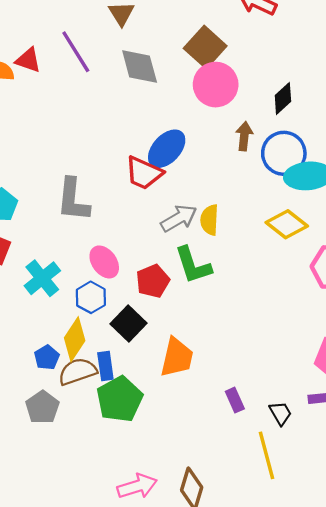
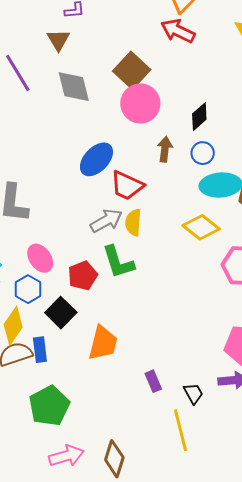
blue circle: (284, 153) -> (203, 153), moved, size x0.6
red trapezoid: (144, 173) -> (127, 186), moved
green pentagon: (120, 399) -> (49, 406), moved

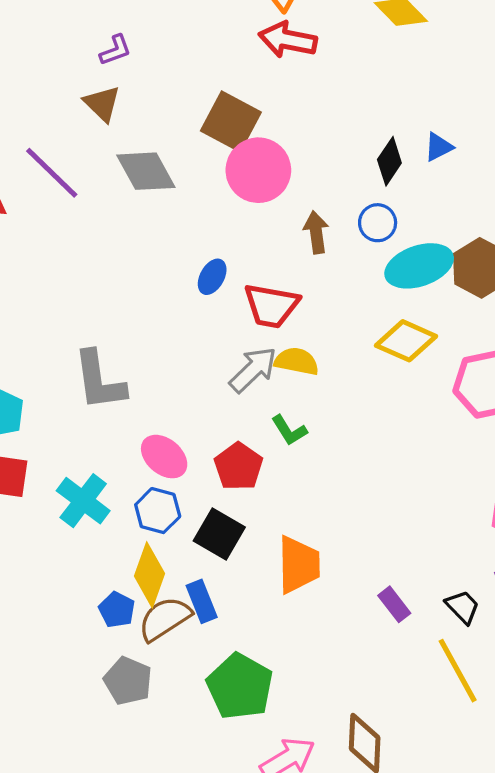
black diamond: (199, 117) -> (389, 161), moved
blue ellipse: (96, 159) -> (212, 277), size x0.6
yellow semicircle: (133, 222) -> (297, 361), turned 112
green L-shape: (118, 262) -> (289, 430), size x0.6

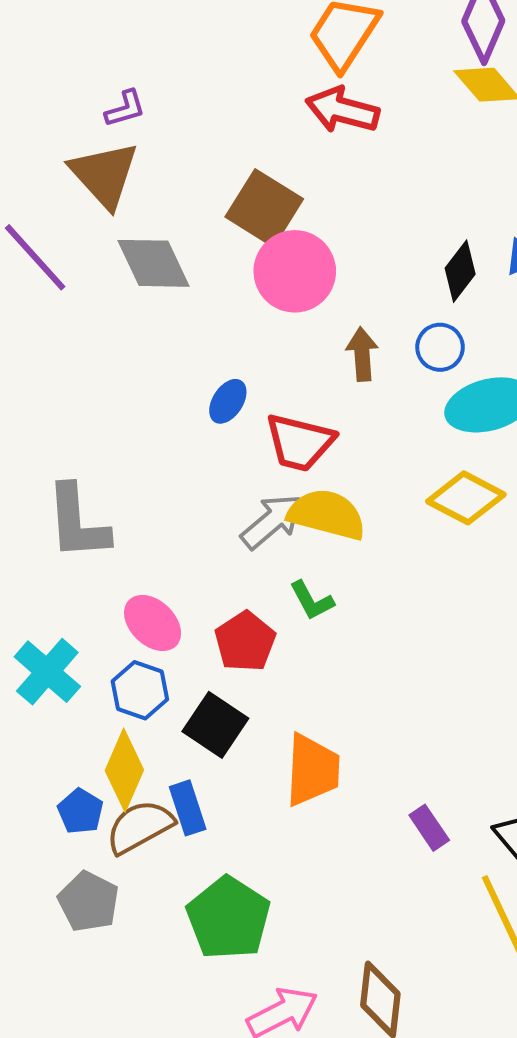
brown triangle: (102, 104) -> (104, 175), size x1.5
yellow semicircle: (297, 361) -> (327, 514), size x1.4

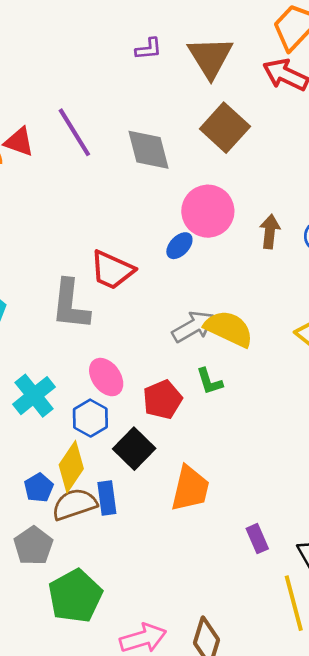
brown triangle: (104, 175) -> (210, 57), moved
pink circle: (295, 271) -> (208, 211), moved
red trapezoid: (300, 442) -> (112, 270), moved
green pentagon: (228, 918) -> (75, 596), moved

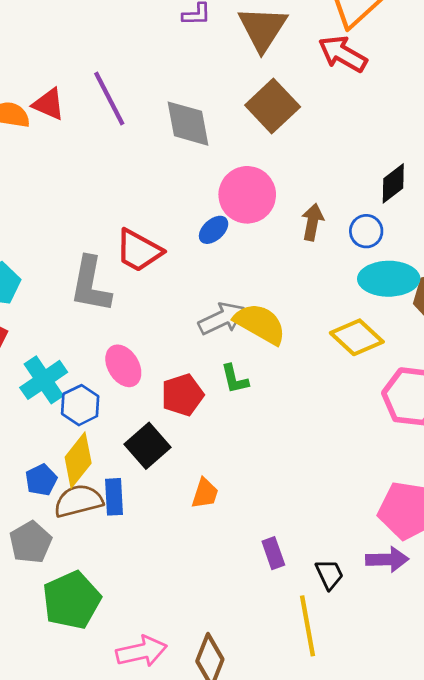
blue hexagon: (90, 418) -> (80, 405), moved
orange trapezoid: (190, 488) -> (205, 493), size x0.6

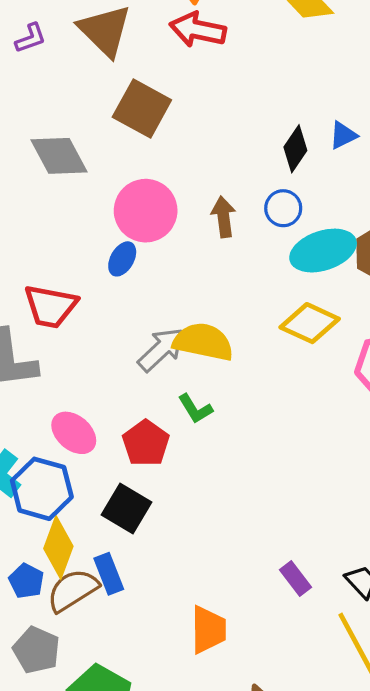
blue hexagon: (80, 405) -> (42, 489), size x1.4
orange trapezoid: (205, 493) -> (208, 630), moved, size x1.4

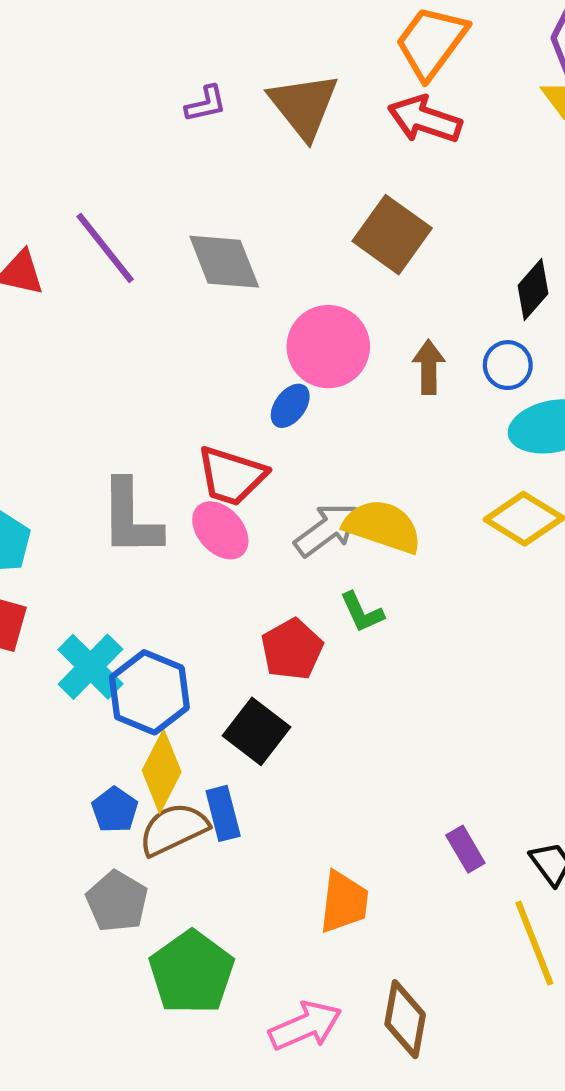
brown square: (142, 109) -> (392, 235), moved
red trapezoid: (50, 306) -> (231, 476), moved
pink ellipse: (74, 433) -> (220, 530), moved

